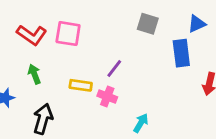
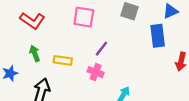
pink square: (68, 34) -> (84, 17), moved
yellow rectangle: (81, 85) -> (63, 60), moved

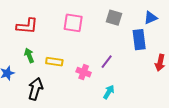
red L-shape: (32, 21) -> (27, 26), turned -30
purple line: (101, 49) -> (107, 62), moved

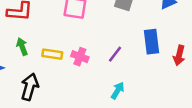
blue rectangle: (139, 40) -> (151, 42), moved
pink cross: (84, 72) -> (80, 57), moved

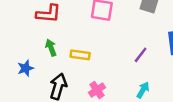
pink cross: (80, 57) -> (97, 90), moved, turned 35

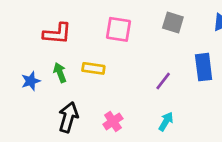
yellow rectangle: (80, 55) -> (93, 68), moved
blue star: (26, 68) -> (31, 81), moved

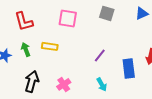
red L-shape: (57, 34) -> (24, 21), turned 70
blue rectangle: (204, 67) -> (129, 68), moved
cyan arrow: (166, 121) -> (102, 84), turned 120

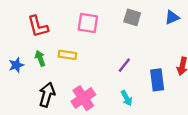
pink cross: (64, 84) -> (83, 98), size x1.5

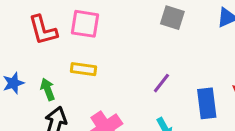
pink square: (88, 23) -> (85, 24), moved
green arrow: (40, 58) -> (48, 89), moved

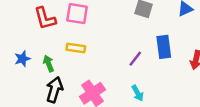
blue rectangle: (207, 103) -> (164, 47), moved

